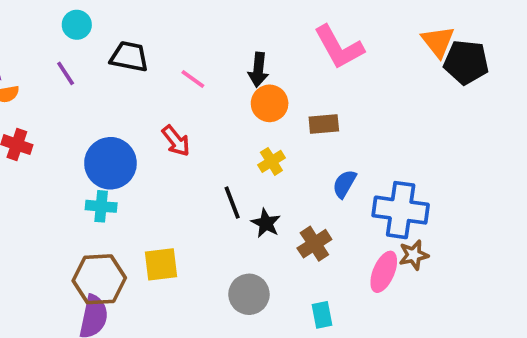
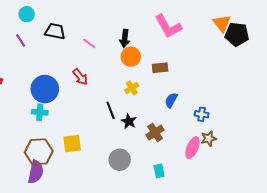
blue cross: (401, 210) -> (202, 114), size x0.5

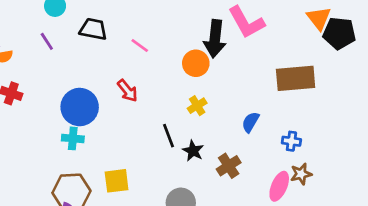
black arrow: (125, 38) -> (215, 39), moved, size x1.5
brown rectangle: (160, 68) -> (296, 78), moved, size x1.8

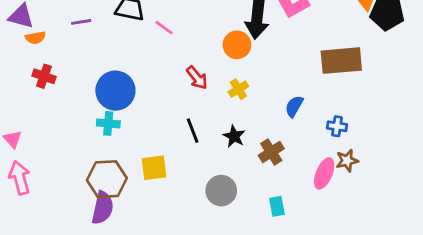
purple line: (47, 41) -> (81, 22), turned -66
pink line: (140, 46) -> (164, 28), moved
red arrow: (127, 91) -> (197, 78), moved
black line: (168, 136) -> (193, 131), moved

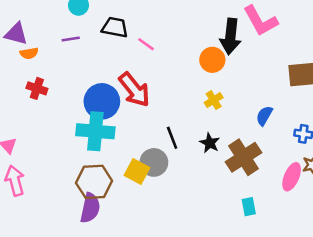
red arrow: (197, 78) -> (134, 90), moved, size x1.6
cyan cross: (108, 123) -> (95, 131), size x1.8
brown cross: (271, 152) -> (244, 157), size x1.5
yellow square: (154, 168) -> (137, 172), turned 35
gray circle: (221, 191) -> (154, 162), moved

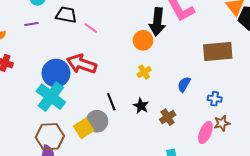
red arrow: (134, 90) -> (82, 64), turned 148
cyan cross: (95, 131) -> (51, 97), turned 32
brown cross: (244, 157) -> (168, 117), size x0.6
yellow square: (137, 172) -> (84, 128), turned 30

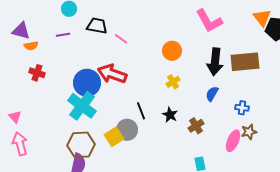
black arrow: (157, 22) -> (215, 62), moved

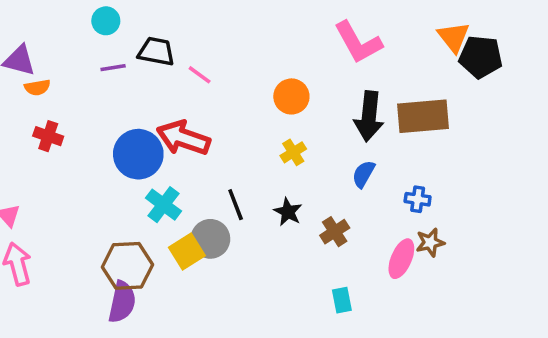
purple line: (63, 35) -> (113, 68), moved
cyan cross: (82, 106) -> (164, 205), moved, size x0.7

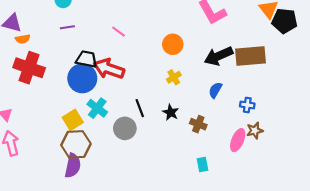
black trapezoid: (156, 51) -> (87, 59), moved
black arrow: (369, 116) -> (219, 56), turned 60
red cross: (48, 136) -> (29, 68), size x1.8
brown cross: (335, 232) -> (198, 124), turned -35
yellow square: (187, 251) -> (73, 120), moved

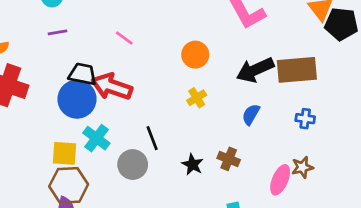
blue cross: (247, 105) -> (305, 119), moved
black star: (171, 112) -> (192, 165), moved
yellow square: (73, 120) -> (64, 153), turned 36

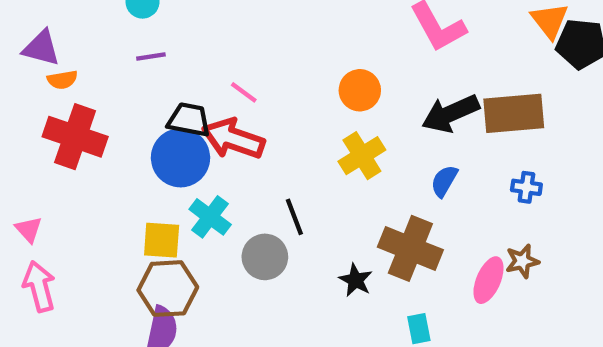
pink line: (124, 38) -> (244, 92), moved
yellow cross: (197, 98) -> (362, 156), size x1.5
brown cross: (229, 159) -> (410, 248), size x1.8
black star: (192, 165) -> (356, 280), moved

